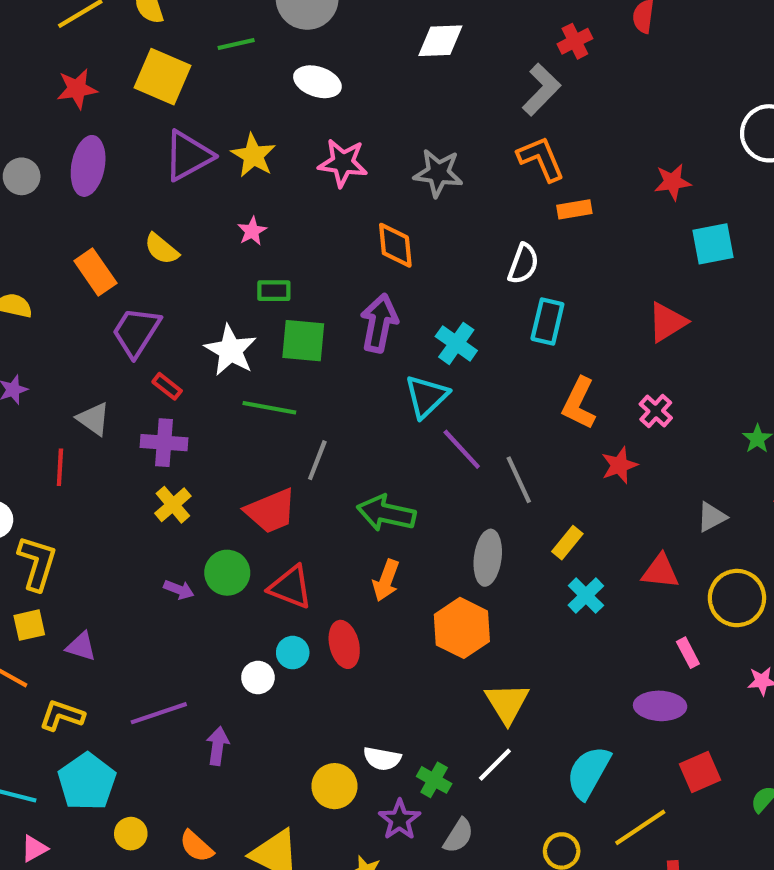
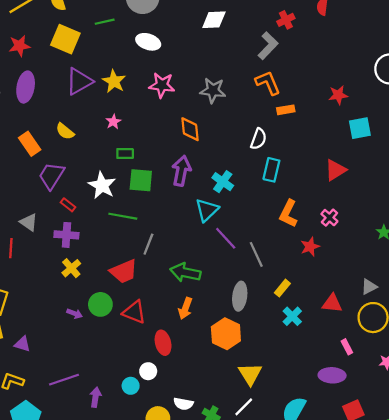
gray triangle: (712, 517) -> (369, 287), moved
cyan circle: (293, 653) -> (131, 386), moved
white circle: (258, 678) -> (148, 371), moved

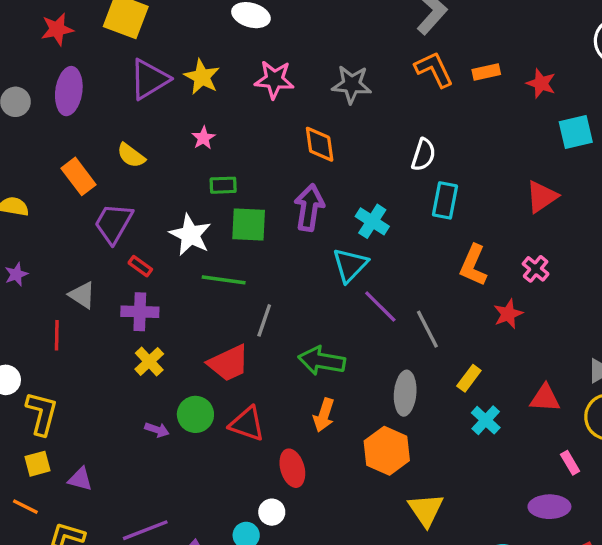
red star: (338, 95) -> (541, 83), turned 30
orange rectangle: (286, 110) -> (486, 72), moved

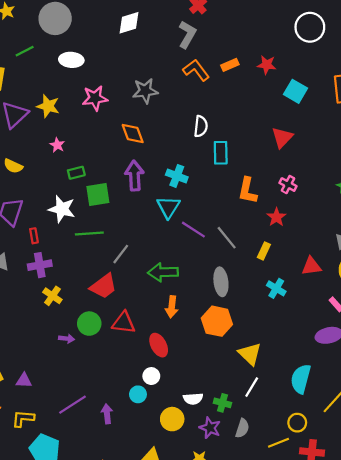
cyan square: (576, 132) -> (295, 91), turned -35
red rectangle: (140, 266) -> (34, 236), turned 56
gray line: (264, 320) -> (121, 254), turned 30
yellow rectangle: (469, 378) -> (264, 251), moved

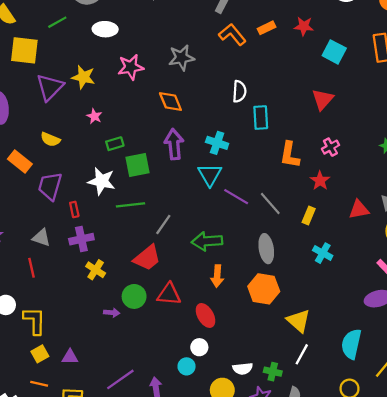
pink cross: (288, 185) -> (330, 147), turned 35
red triangle: (311, 266) -> (359, 210), moved

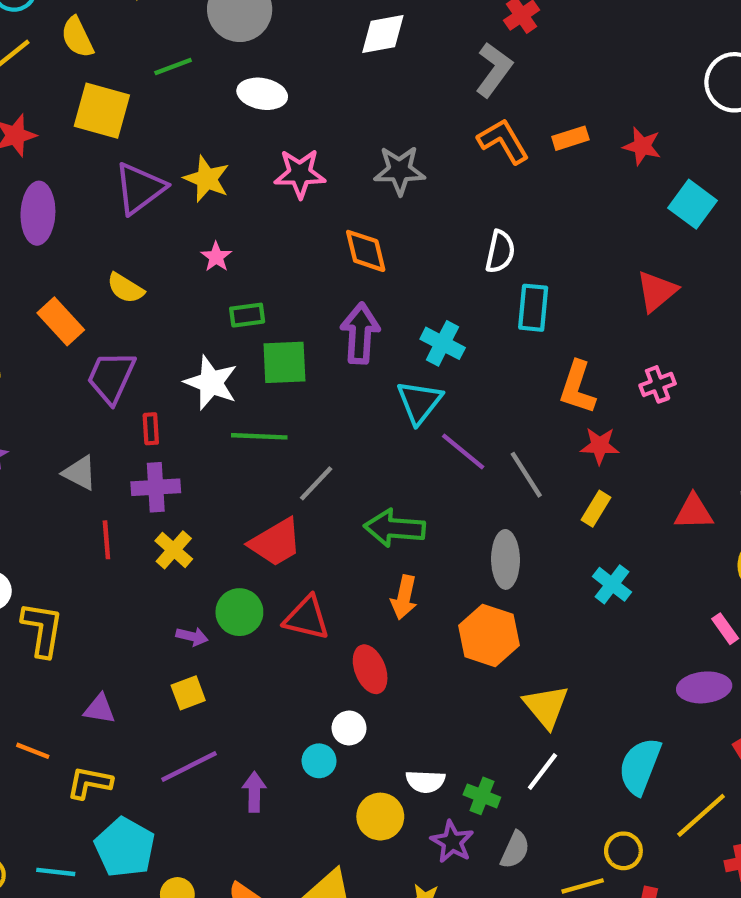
red star: (320, 181) -> (600, 446), moved, turned 30
red line: (32, 268) -> (106, 540), moved
yellow square: (40, 354) -> (188, 693), moved

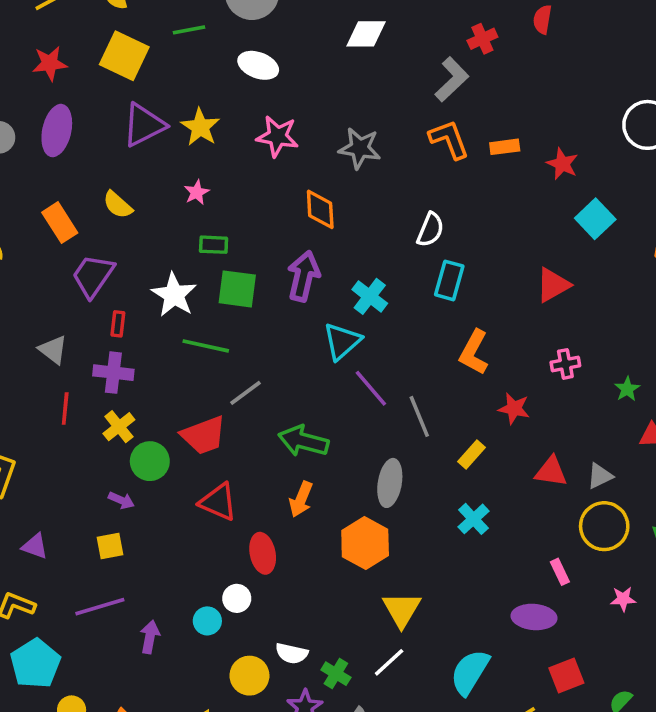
pink cross: (658, 384) -> (565, 364), moved
red star: (600, 446) -> (514, 408), moved
green circle: (239, 612) -> (150, 461), moved

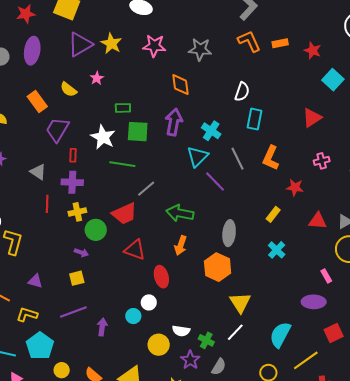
pink star: (197, 192) -> (97, 78), moved
gray line: (419, 416) -> (237, 159), moved
yellow cross: (119, 427) -> (77, 212), turned 30

